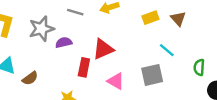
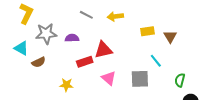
gray star: (41, 29) -> (46, 34), moved
red rectangle: (84, 67) -> (85, 62), turned 49

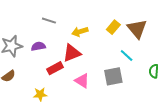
yellow arrow: (115, 16) -> (80, 32), moved
yellow rectangle: (147, 31) -> (113, 27), turned -32
brown triangle: (170, 37) -> (137, 29), size x1.5

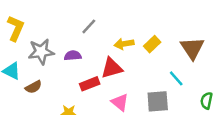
gray line: (49, 21) -> (89, 26), turned -72
yellow rectangle: (113, 27) -> (152, 44), moved

